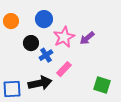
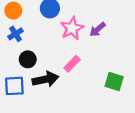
black circle: (31, 43) -> (28, 59), moved
blue cross: (46, 55) -> (16, 34), moved

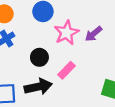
black circle: (28, 59) -> (39, 57), moved

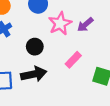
pink rectangle: (66, 70) -> (73, 60), moved

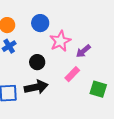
purple arrow: (85, 25) -> (83, 51), moved

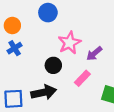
blue circle: (40, 23) -> (48, 13), moved
black circle: (37, 62) -> (53, 65), moved

